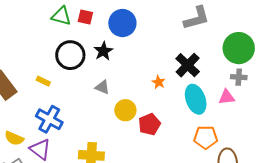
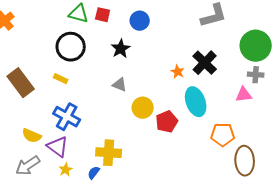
blue circle: (122, 23) -> (140, 21), size x0.7
black circle: (70, 55) -> (71, 47), moved
orange star: (159, 82) -> (178, 72), moved
cyan ellipse: (196, 99) -> (196, 102), moved

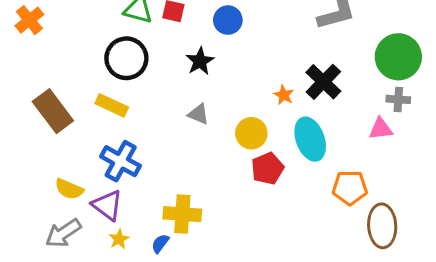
yellow rectangle: (61, 79) -> (112, 105), size x1.5
yellow circle: (143, 108) -> (251, 133), moved

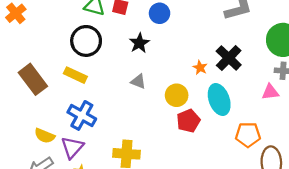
purple triangle: (107, 205) -> (72, 147), turned 35

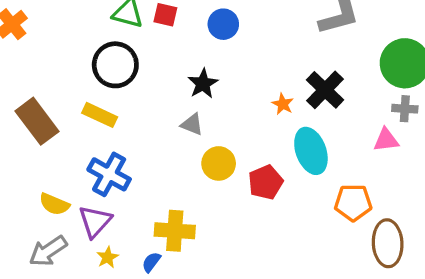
black star: (139, 43) -> (203, 84), moved
yellow circle: (177, 95) -> (219, 163), moved

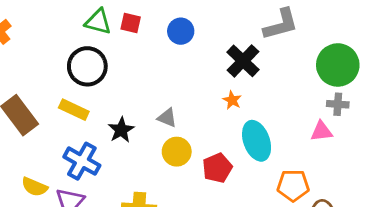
black star: (203, 84) -> (121, 130), moved
black cross: (325, 90) -> (243, 61), moved
gray triangle: (192, 124) -> (167, 118), moved

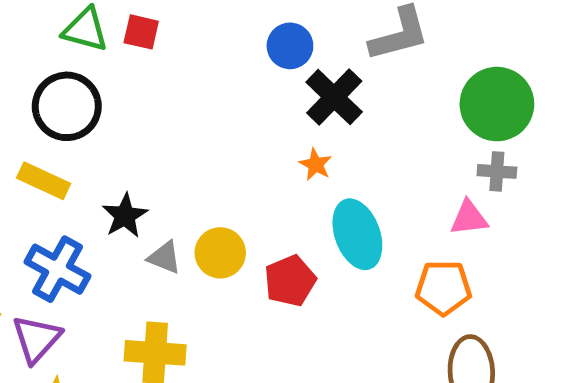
blue circle: (181, 31) -> (290, 46), moved
gray triangle: (167, 118) -> (164, 257), moved
orange pentagon: (293, 185) -> (443, 288), moved

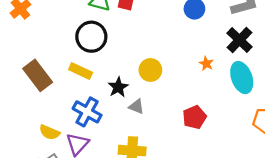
black cross: (334, 97) -> (240, 40), moved
cyan ellipse: (357, 234) -> (242, 78), moved
yellow circle: (220, 253) -> (150, 70), moved

